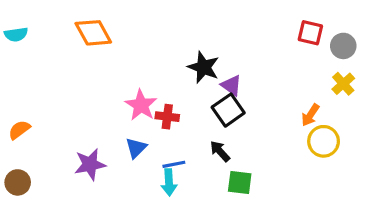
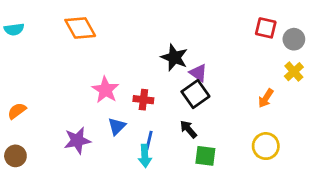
pink star: (141, 105) -> (105, 90), moved
yellow circle: (324, 141) -> (266, 146), moved
blue line: (174, 164) -> (149, 140), turned -66

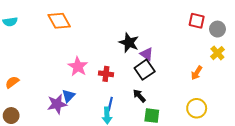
blue triangle: (117, 126) -> (68, 96), moved

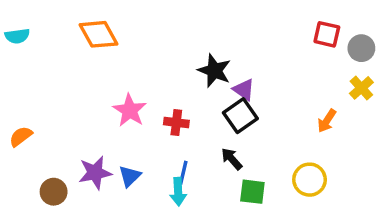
blue triangle: (68, 96) -> (130, 176), moved
yellow circle: (197, 108) -> (310, 180), moved
brown circle: (11, 116) -> (54, 192), moved

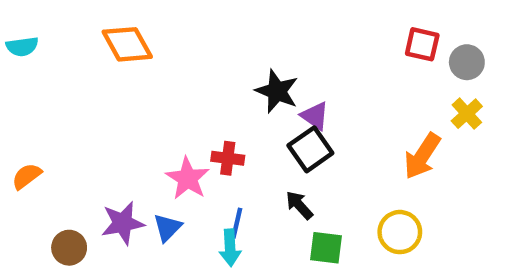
pink star: (130, 110) -> (188, 178), moved
orange arrow: (327, 121) -> (422, 156), size x1.5

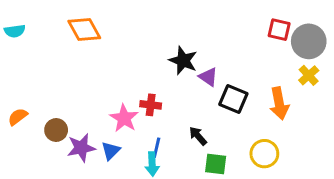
gray circle: (467, 62) -> (309, 41), size x1.5
black square: (310, 149) -> (233, 99), moved, turned -32
orange arrow: (422, 156) -> (279, 103), turned -44
brown circle: (69, 248) -> (56, 130), moved

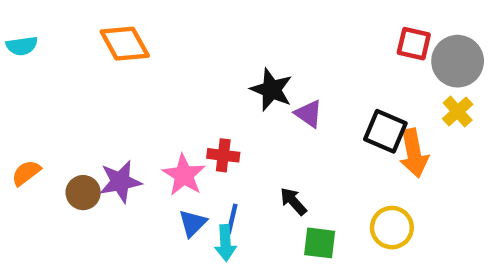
black square: (233, 99) -> (385, 131), moved
purple star: (81, 148) -> (120, 182), moved
blue triangle: (111, 151) -> (193, 223), moved

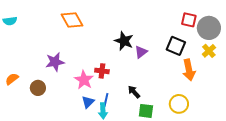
orange diamond: (125, 44) -> (72, 20), moved
purple triangle: (309, 114) -> (141, 52), turned 48
black square: (385, 131) -> (176, 46), moved
purple star: (120, 182) -> (55, 62), moved

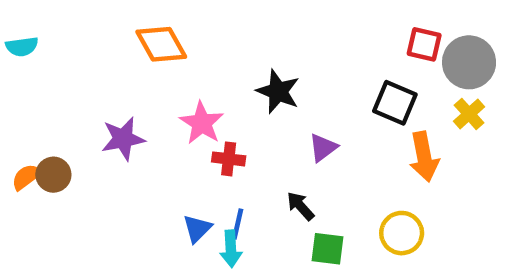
purple triangle: (141, 52) -> (323, 148), moved
pink star: (84, 80) -> (202, 123), moved
brown circle: (38, 88) -> (53, 175), moved

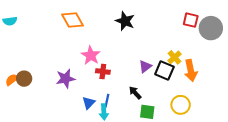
black star: (278, 92) -> (125, 21), moved
black square: (395, 103) -> (164, 71), moved
yellow cross: (469, 114) -> (175, 57), moved
purple star: (123, 139) -> (65, 79), moved

